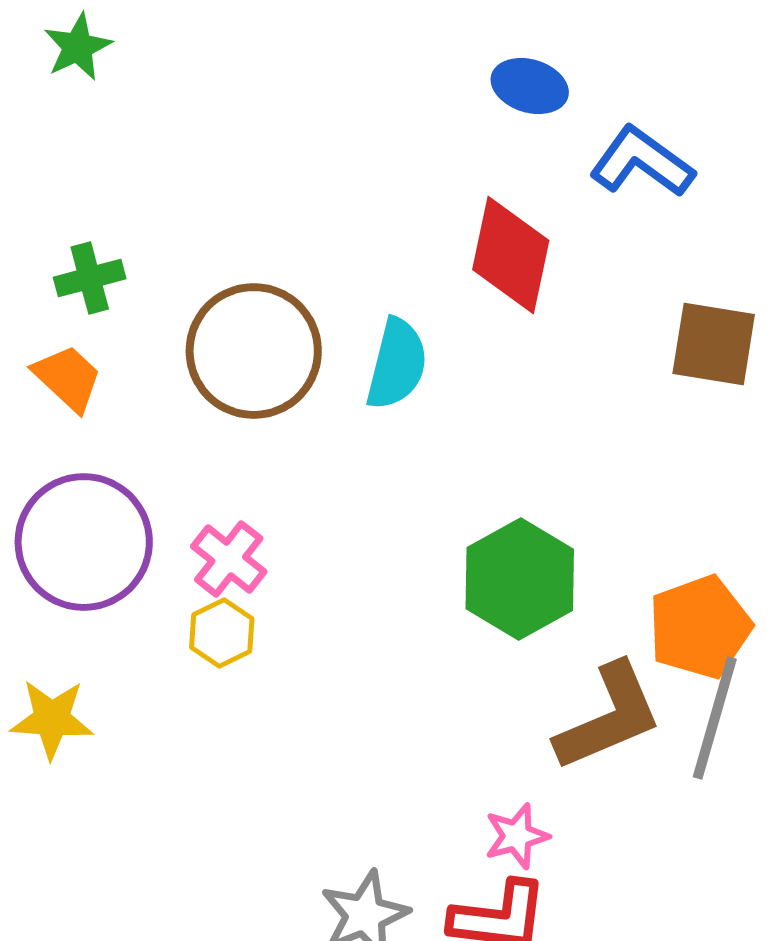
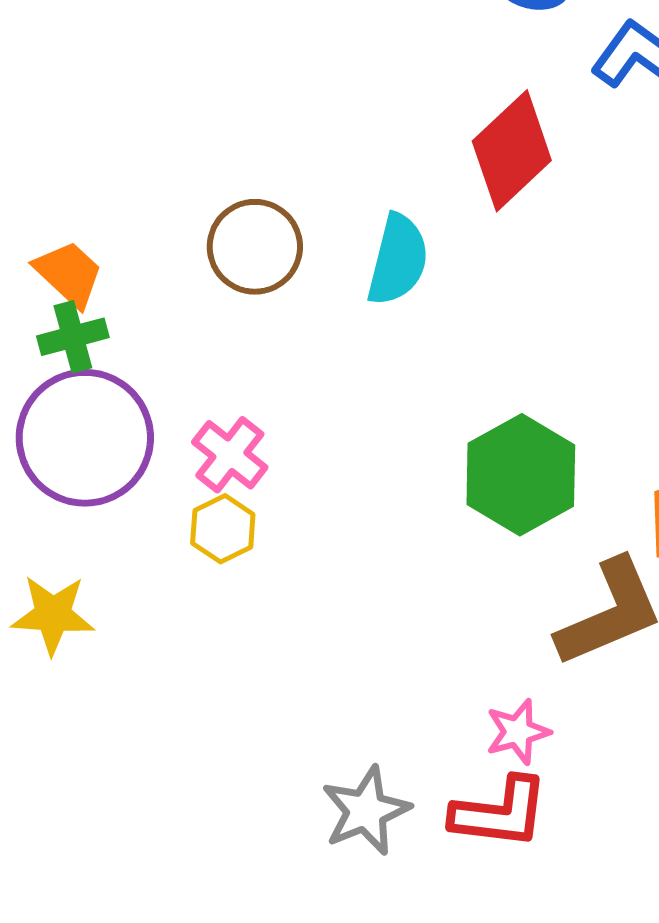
red diamond: (511, 255) -> (512, 151), turned 35
green cross: (90, 278) -> (73, 337), moved
brown circle: (254, 351) -> (255, 247), size x0.7

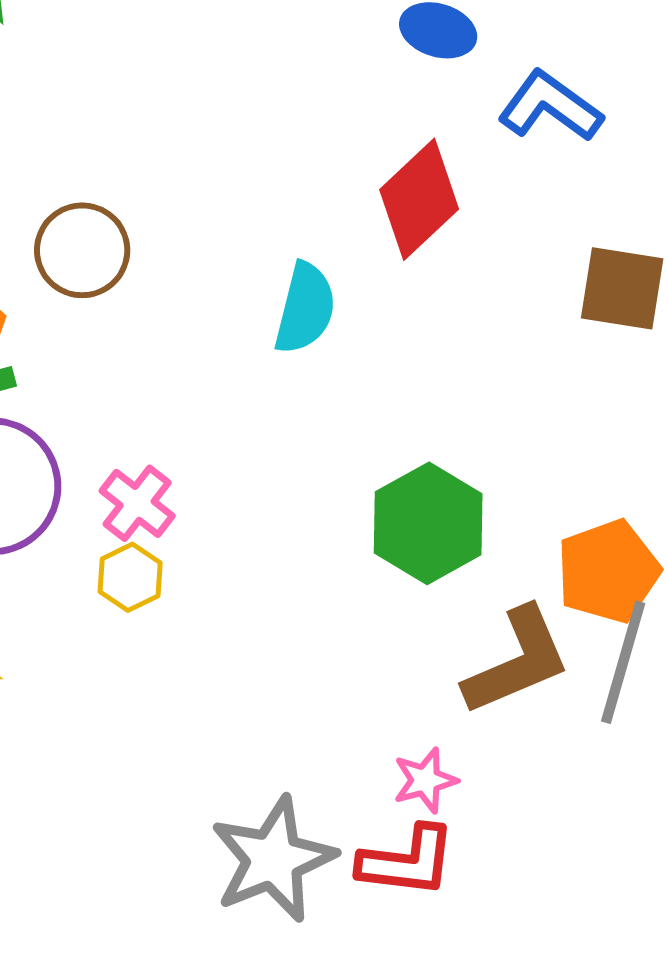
brown circle: (255, 247) -> (82, 250), moved
gray star: (366, 811) -> (273, 859), size x1.4

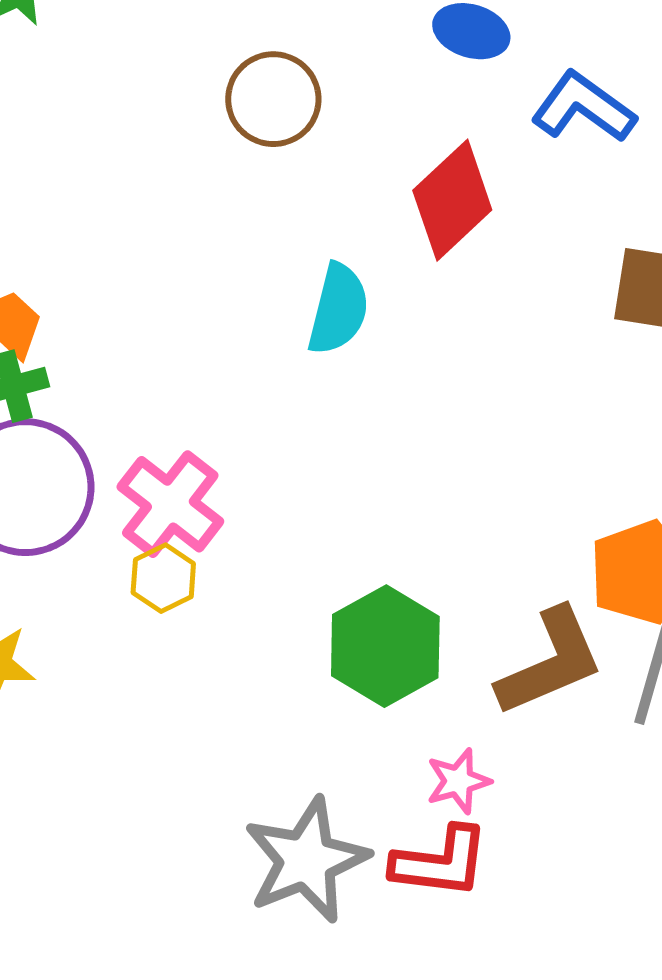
brown circle: (82, 250) -> (273, 99), moved
pink cross: (137, 503) -> (170, 504), size x1.4
green hexagon: (428, 523) -> (385, 646), moved

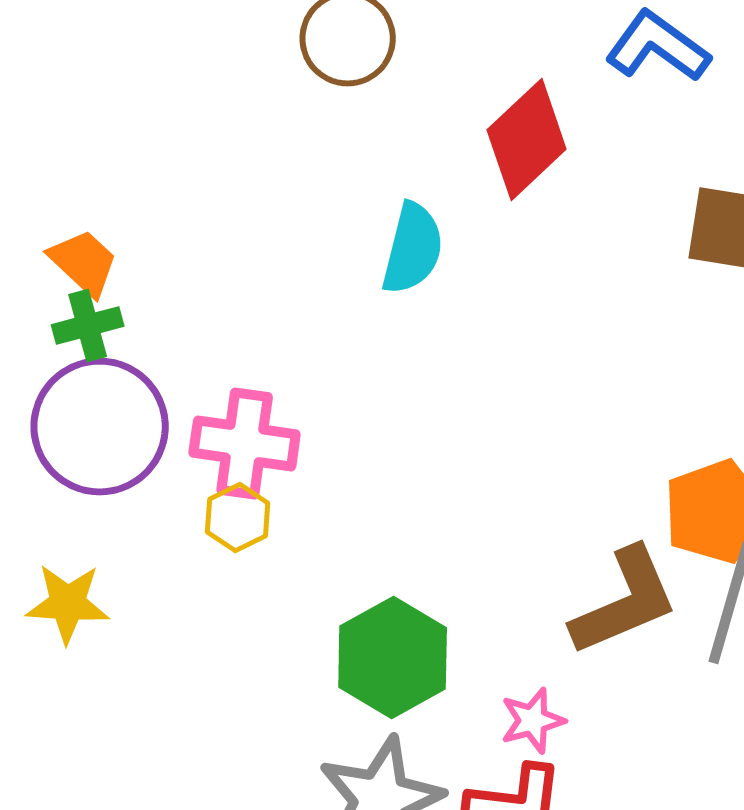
pink cross: (170, 504) -> (245, 444), turned -30
green hexagon: (385, 646) -> (393, 658), moved

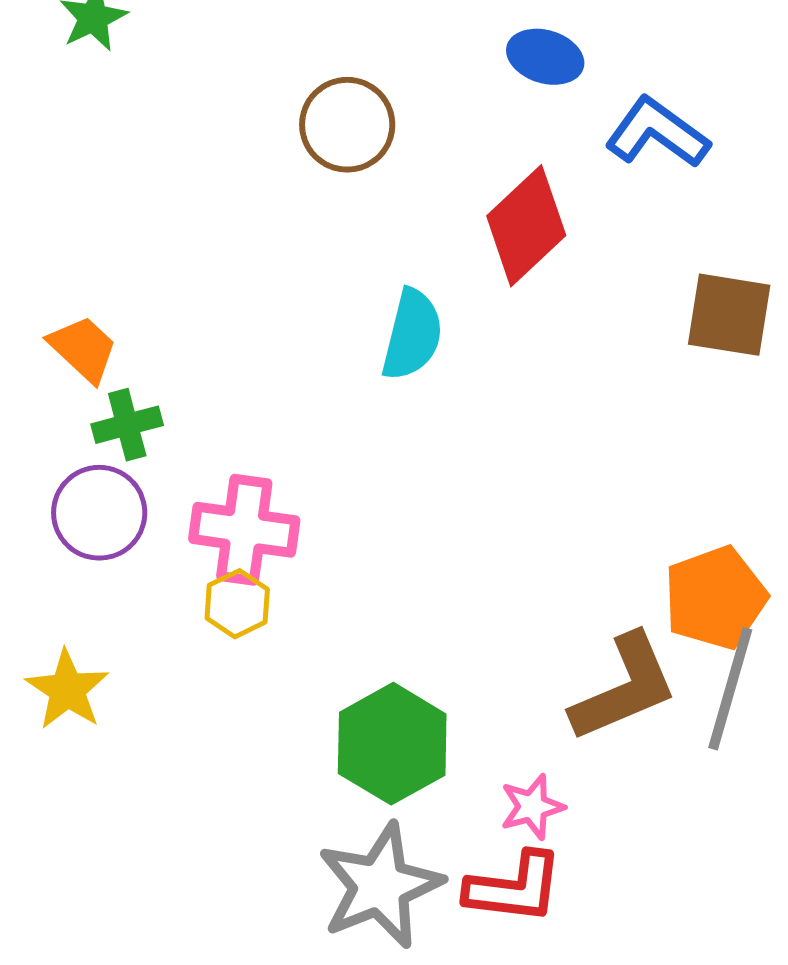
green cross: (88, 326) -> (127, 425), moved
purple circle: (100, 426) -> (99, 513), size x0.7
yellow star: (68, 604) -> (67, 690), turned 30

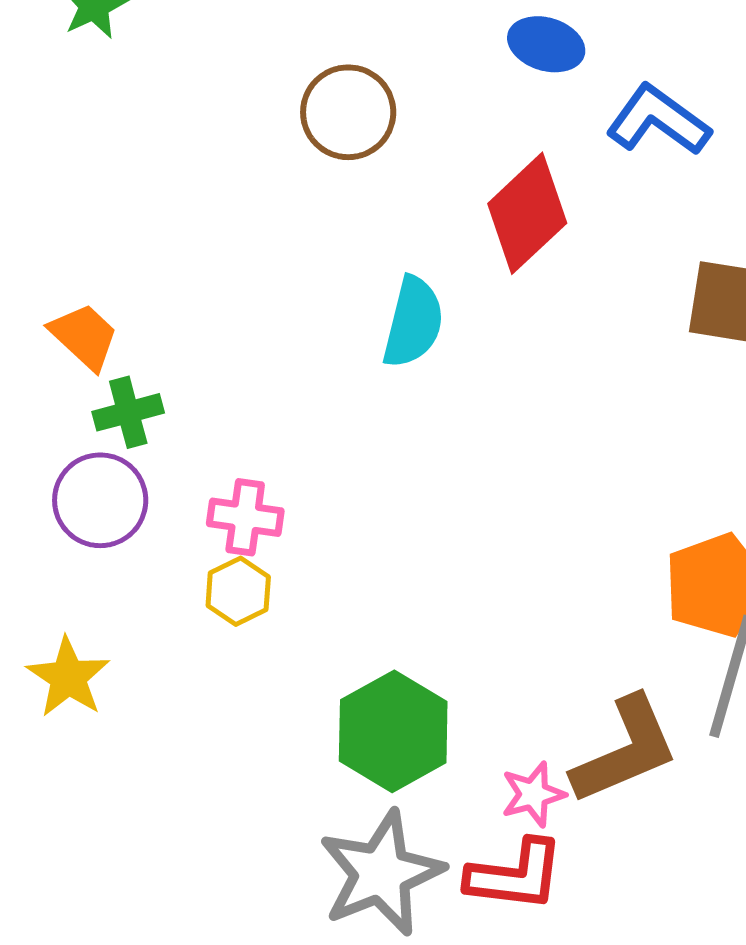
pink cross: (244, 530) -> (245, 517), size x0.7
brown L-shape: (624, 688) -> (625, 750), moved

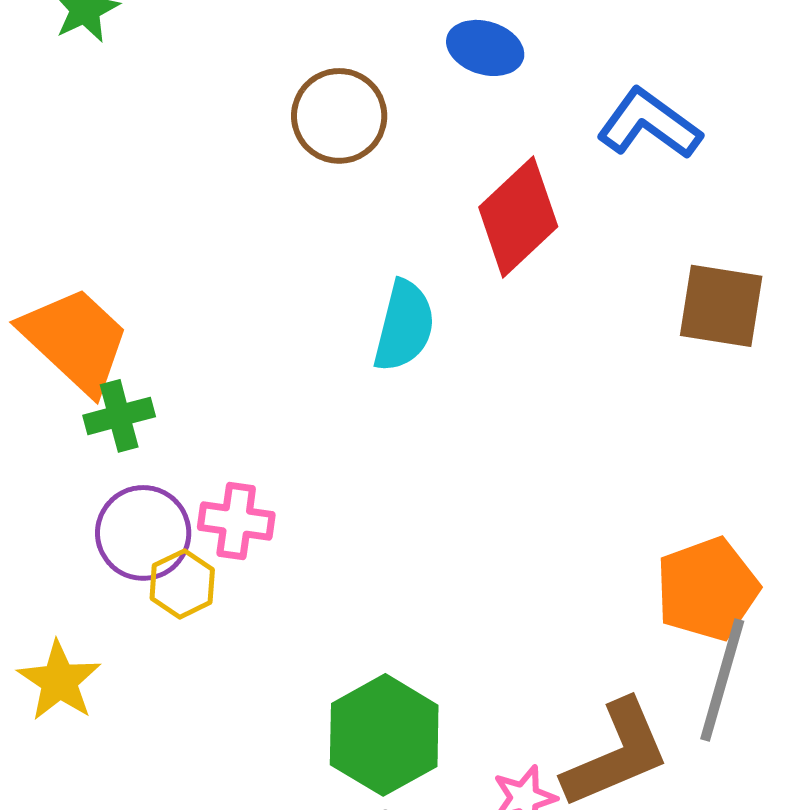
blue ellipse: (546, 44) -> (485, 48), moved
orange trapezoid: (84, 336) -> (75, 340), size x1.6
purple circle: (100, 500) -> (143, 533), moved
yellow hexagon: (238, 591) -> (182, 584), moved

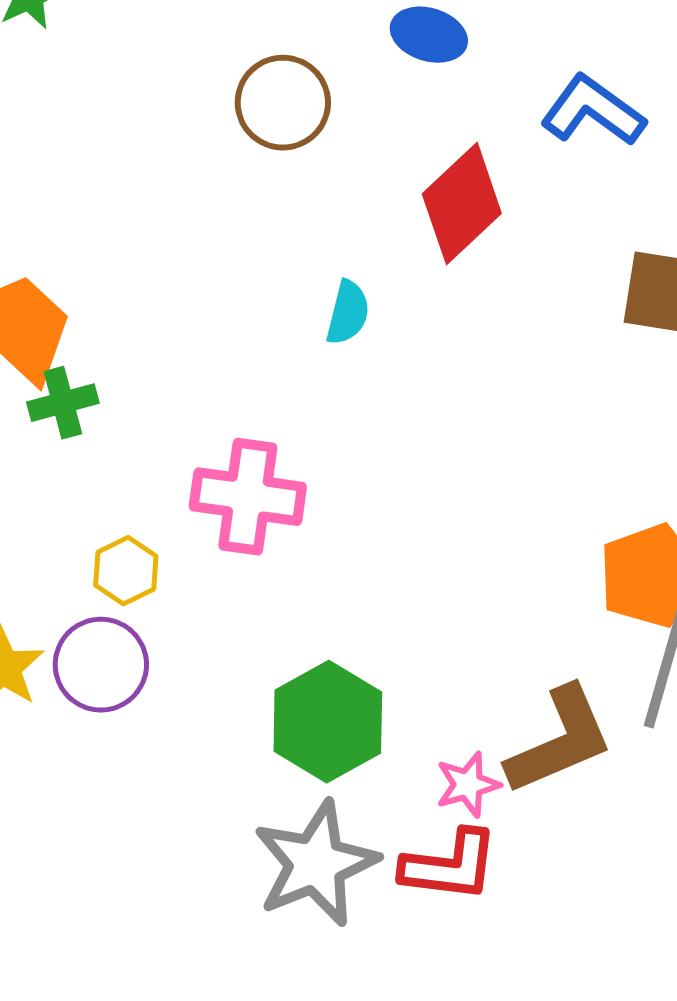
cyan semicircle: (404, 326) -> (348, 313), size x0.7
pink cross: (236, 521) -> (248, 497), moved, size x1.5
purple circle: (143, 533) -> (101, 665), moved

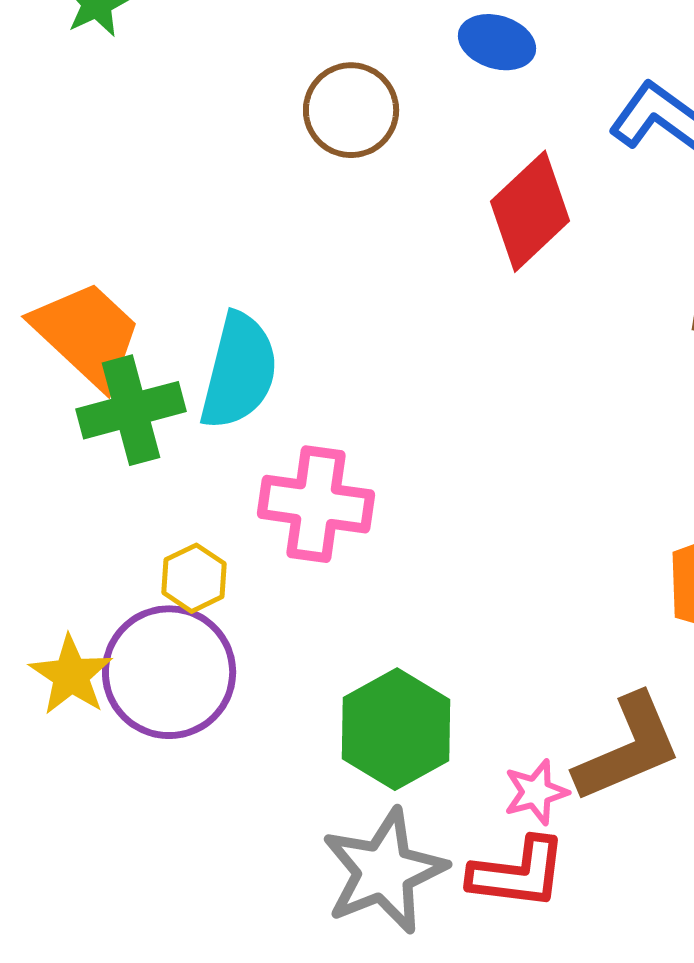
cyan semicircle: (348, 313) -> (239, 371), moved, size x1.8
green cross: (63, 403) -> (131, 410), size x1.5
purple circle: (101, 665) -> (169, 672), size x1.4

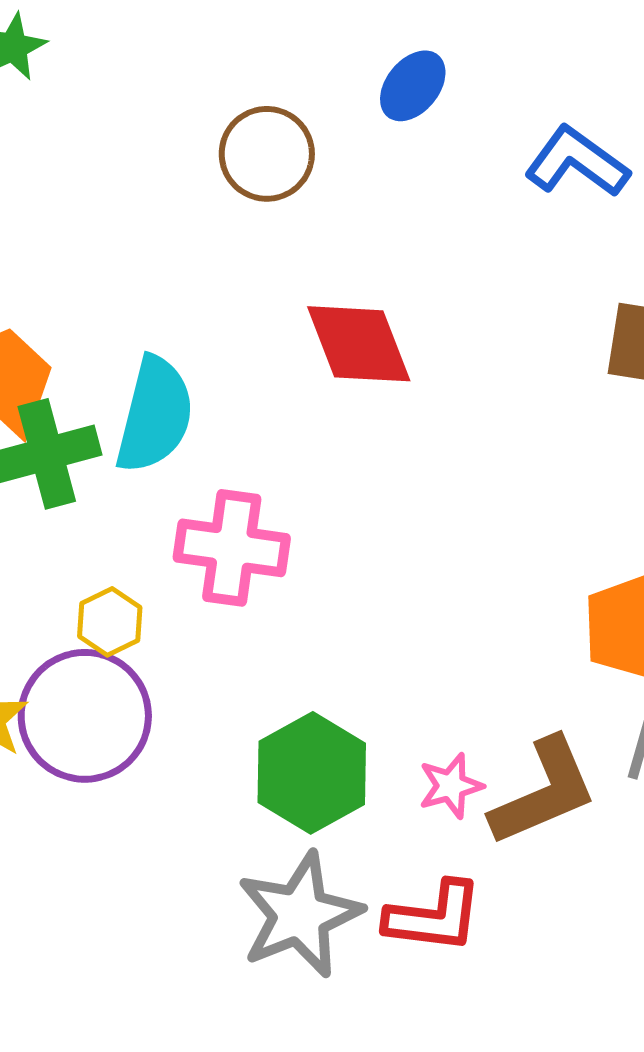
blue ellipse: (497, 42) -> (413, 86), turned -68
red diamond: (530, 211) -> (359, 344), moved, turned -68
pink star: (536, 792) -> (451, 786), moved

